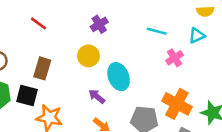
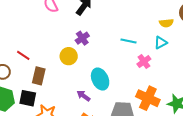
red line: (38, 23) -> (23, 55), moved
yellow circle: (88, 56) -> (69, 56), moved

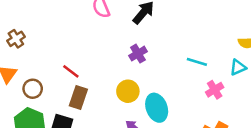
red line: (23, 55) -> (71, 71), moved
yellow circle: (69, 56) -> (128, 91), moved

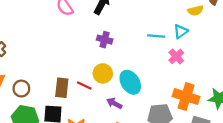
purple cross: (138, 54) -> (105, 40), turned -32
cyan triangle: (238, 67) -> (181, 32), moved
red line: (71, 71) -> (84, 86), moved

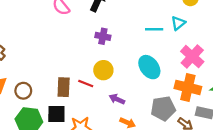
pink cross: (176, 56) -> (192, 56), moved, size x1.5
cyan ellipse: (130, 82) -> (149, 67), moved

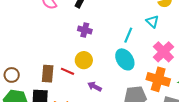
cyan triangle: (178, 23) -> (152, 22), turned -40
cyan line: (154, 29) -> (128, 35), moved, turned -70

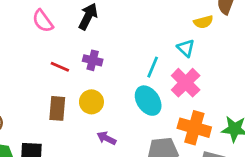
pink cross: (163, 52) -> (186, 83), moved
red line: (68, 71) -> (60, 67), moved
brown rectangle: (48, 74) -> (57, 108), moved

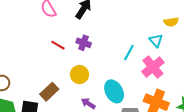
cyan ellipse: (148, 101) -> (114, 91), moved
brown rectangle: (57, 108) -> (49, 92), moved, turned 36

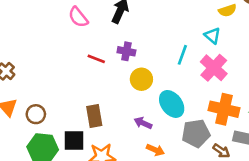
yellow circle: (79, 75) -> (141, 79), moved
brown rectangle: (49, 92) -> (94, 116), turned -48

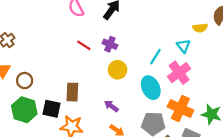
cyan ellipse: (172, 104) -> (151, 88), moved

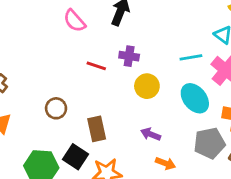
cyan line: (155, 57) -> (191, 57), turned 63
brown circle: (25, 81) -> (56, 108), moved
black square: (52, 109) -> (75, 157), turned 36

